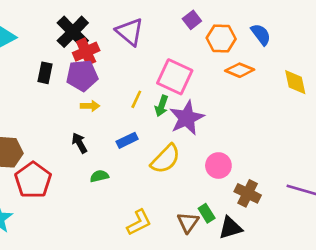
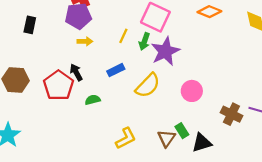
black rectangle: (45, 73) -> (30, 25), moved
red pentagon: (33, 180) -> (58, 85), moved
brown cross: (248, 193) -> (231, 114), moved

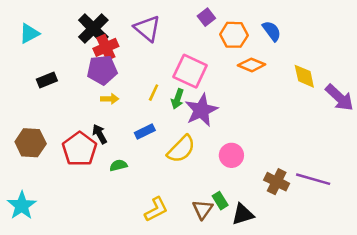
black rectangle: (30, 25) -> (47, 80), turned 56

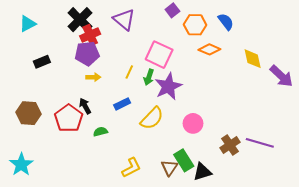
brown cross: (277, 182) -> (230, 145), turned 30
green rectangle: (220, 201) -> (184, 160), size x1.5

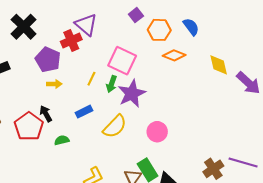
black cross: (80, 20) -> (24, 27), moved
red cross: (90, 35) -> (71, 41), moved
purple pentagon: (87, 54) -> (48, 60), turned 30
purple line: (260, 143) -> (243, 162), moved
brown cross: (230, 145) -> (213, 169), moved

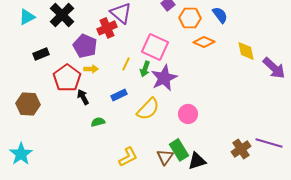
red pentagon: (29, 126) -> (67, 78), moved

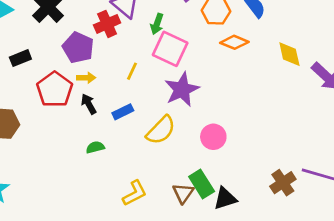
green arrow: (145, 69) -> (157, 24), moved
black arrow: (83, 97) -> (89, 104), moved

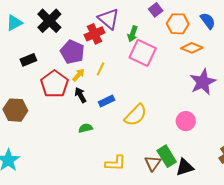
yellow line: (132, 71) -> (101, 69), moved
yellow arrow: (86, 78) -> (78, 75), turned -48
purple star: (182, 90) -> (203, 82), moved
pink circle: (213, 137) -> (186, 121), moved
yellow L-shape: (135, 193) -> (116, 163), turned 30

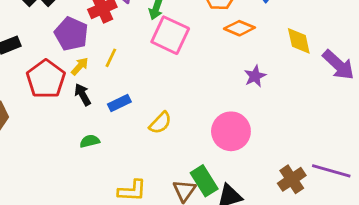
purple star: (203, 82) -> (255, 76), size x0.6
yellow semicircle: (136, 115) -> (160, 123), size x0.7
pink circle: (186, 121) -> (231, 131), size x1.4

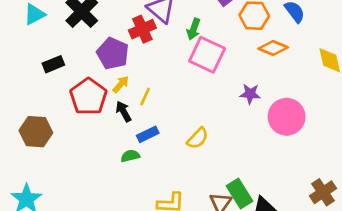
yellow line: (111, 58) -> (145, 97), moved
purple star: (255, 76) -> (250, 94), moved, turned 30
blue rectangle: (119, 103) -> (148, 134), moved
pink circle: (231, 131) -> (287, 117), moved

